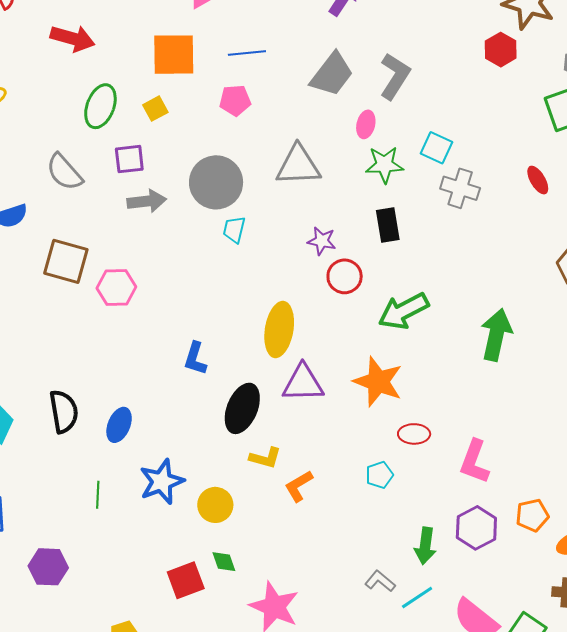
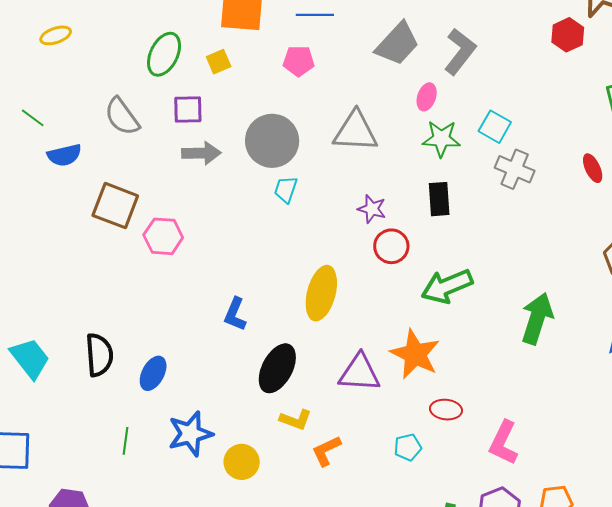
purple triangle: (303, 383) -> (360, 373), moved

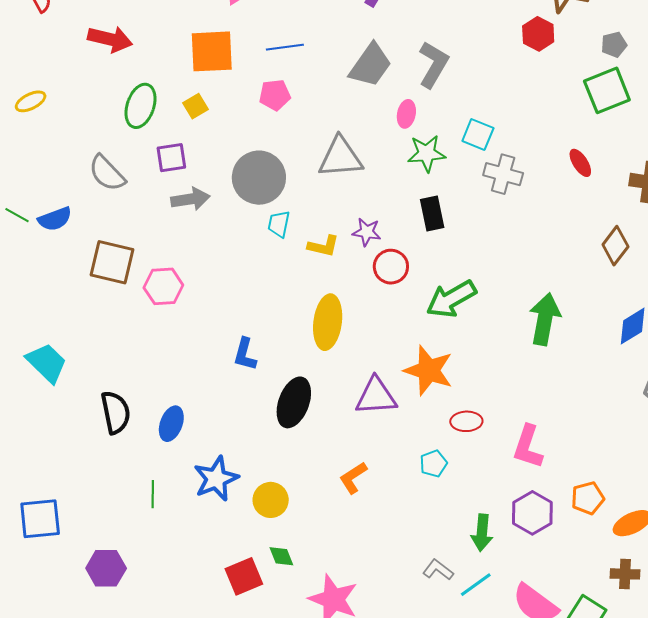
green line: (33, 118) -> (17, 215), moved
cyan trapezoid: (30, 358) -> (47, 363), moved
yellow L-shape: (296, 420) -> (323, 246), moved

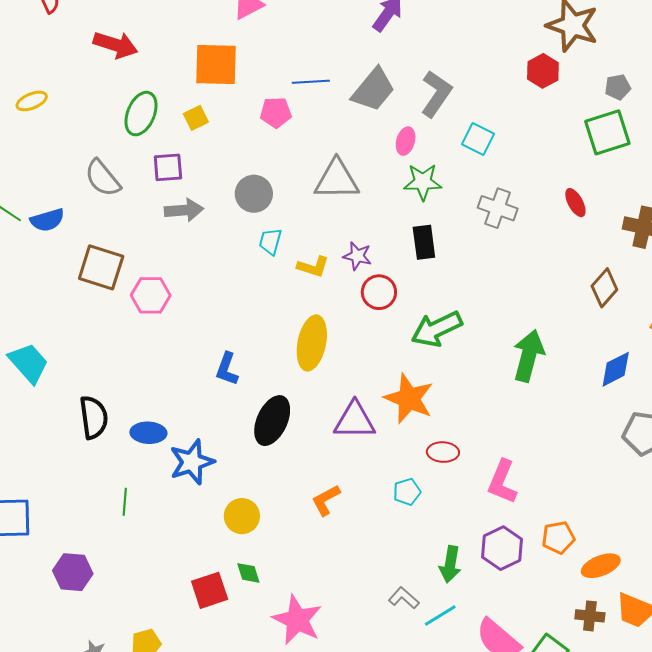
blue line: (285, 47) -> (311, 82), moved
cyan square: (478, 135) -> (478, 139), moved
gray circle: (259, 178) -> (254, 194), size x0.7
blue ellipse: (171, 424) -> (148, 433), turned 68
blue star: (216, 479) -> (192, 462), moved

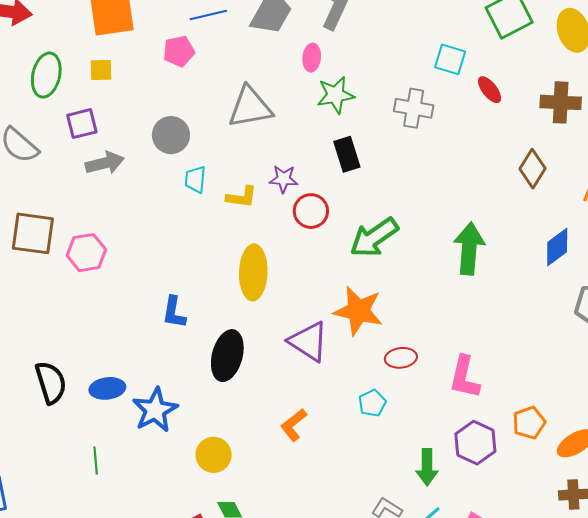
yellow square: (196, 118) -> (101, 70), turned 35
cyan square: (478, 139) -> (450, 59), moved
purple triangle: (355, 420) -> (308, 342), turned 42

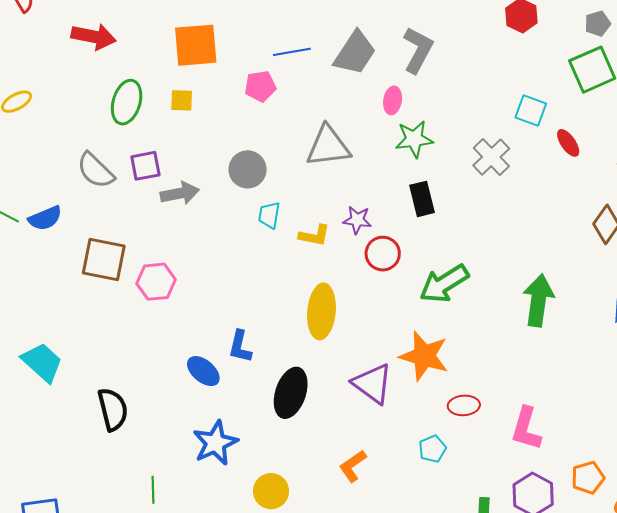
gray cross: (414, 108) -> (491, 157), turned 33
purple square: (82, 124) -> (145, 166), moved
blue ellipse: (107, 388) -> (203, 371), moved, turned 44

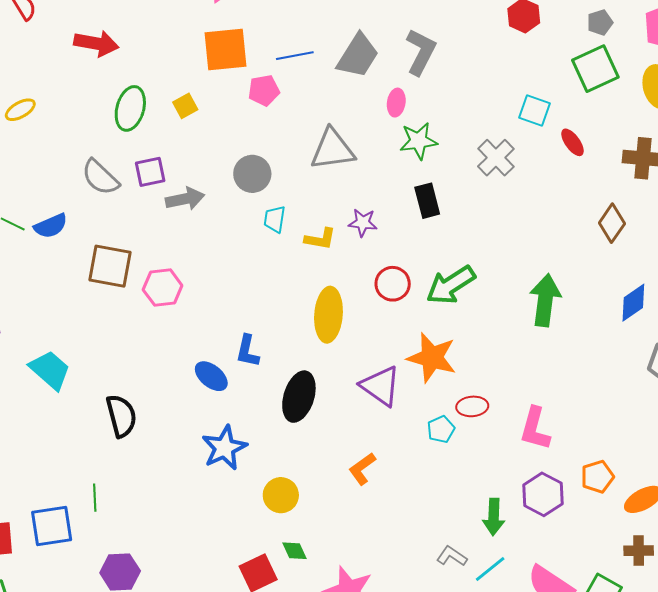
orange square: (196, 45) -> (226, 50), moved
yellow square: (182, 100) -> (185, 106), turned -30
red circle: (383, 254) -> (393, 284), moved
cyan pentagon: (432, 449) -> (441, 429), moved
green line: (153, 490) -> (95, 498), moved

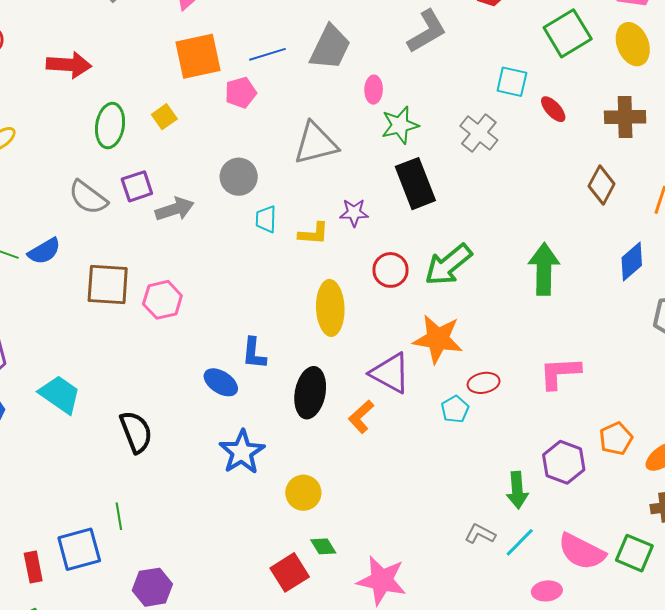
gray L-shape: (421, 52) -> (427, 31), moved, turned 39
black rectangle: (427, 201) -> (415, 184), size x1.4
pink L-shape: (535, 429) -> (560, 373), moved, turned 78
orange L-shape: (362, 469) -> (361, 417), moved

